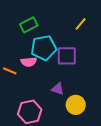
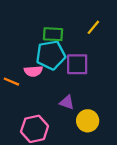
green rectangle: (29, 25) -> (53, 34), moved, turned 30

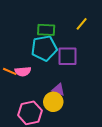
pink semicircle: (33, 71) -> (23, 71), moved
yellow circle: (88, 121) -> (53, 102), moved

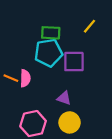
pink semicircle: (23, 71) -> (25, 78), turned -84
yellow circle: (53, 102) -> (70, 122), moved

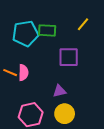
cyan pentagon: (48, 53) -> (26, 34), moved
purple triangle: (64, 98) -> (59, 91), turned -32

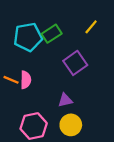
green rectangle: (47, 30) -> (52, 34), turned -36
purple square: (69, 57) -> (75, 63), turned -35

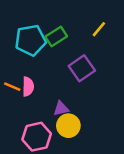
purple triangle: (65, 100) -> (61, 109), moved
yellow circle: (71, 125) -> (68, 126), moved

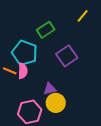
yellow line: (99, 29) -> (83, 16), moved
cyan pentagon: (31, 40) -> (25, 53), moved, turned 30

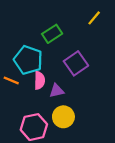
pink semicircle: (23, 71) -> (40, 80), moved
purple triangle: (50, 89) -> (57, 91), moved

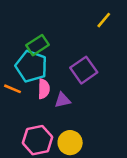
green rectangle: (52, 34) -> (38, 45), moved
yellow circle: (63, 117) -> (70, 143), moved

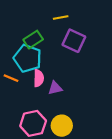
yellow line: (104, 20) -> (61, 17), moved, turned 40
purple square: (84, 70) -> (74, 41), moved, turned -30

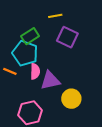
purple triangle: (55, 88) -> (50, 80), size x1.5
yellow circle: (62, 126) -> (71, 99), moved

